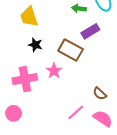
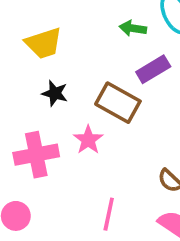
yellow trapezoid: (29, 17) -> (44, 43), turned -90
pink line: (76, 112) -> (109, 214), moved, turned -36

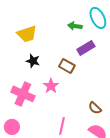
brown rectangle: (118, 103) -> (67, 66), size x0.7
pink cross: (36, 155) -> (23, 94), turned 35

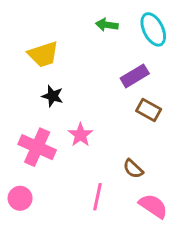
green arrow: (75, 26) -> (107, 25), moved
brown rectangle: (67, 66) -> (149, 110), moved
brown semicircle: (95, 108) -> (133, 169), moved

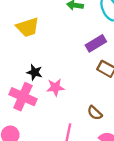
black star: (53, 96) -> (35, 72), moved
pink star: (80, 135) -> (55, 87), turned 30

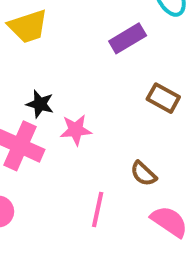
purple rectangle: (96, 43) -> (128, 38), moved

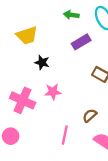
black star: (40, 104) -> (42, 62), moved
brown semicircle: (143, 174) -> (90, 116), turned 96

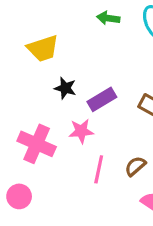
purple rectangle: (81, 42) -> (102, 99), moved
pink line: (65, 135) -> (99, 169), moved

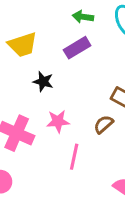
purple rectangle: (102, 99) -> (77, 48), moved
brown semicircle: (135, 166) -> (104, 124), moved

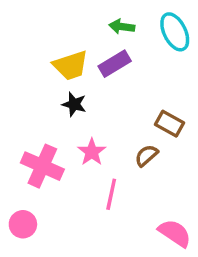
yellow trapezoid: (23, 45) -> (71, 65), moved
pink star: (58, 121) -> (92, 152), turned -30

